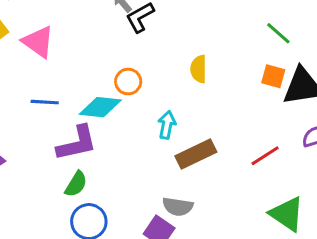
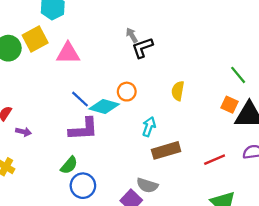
pink triangle: (38, 42) -> (68, 53), turned -45
blue line: (45, 102) -> (80, 99), moved, turned 30
green semicircle: (76, 184) -> (69, 165), moved

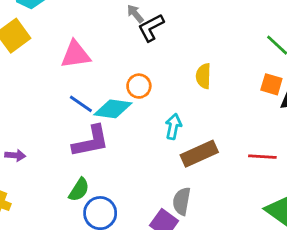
pink triangle: (68, 53) -> (75, 55), moved
red line: (215, 160) -> (262, 157), turned 35
gray semicircle: (147, 185) -> (182, 201), turned 90

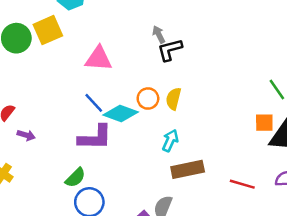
yellow semicircle: (203, 76) -> (173, 99), moved
orange square: (271, 84) -> (264, 123), turned -30

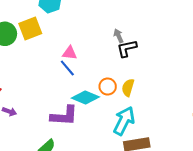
pink triangle: (99, 59) -> (70, 53), size x0.7
blue line: (94, 103) -> (67, 68), moved
cyan arrow: (170, 141) -> (124, 121), size x1.6

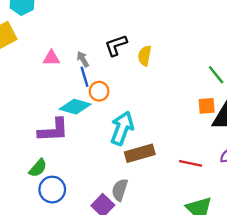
gray arrow: (118, 36) -> (83, 59), moved
blue line: (67, 68) -> (84, 77), moved, turned 30
yellow semicircle: (128, 88) -> (145, 56), moved

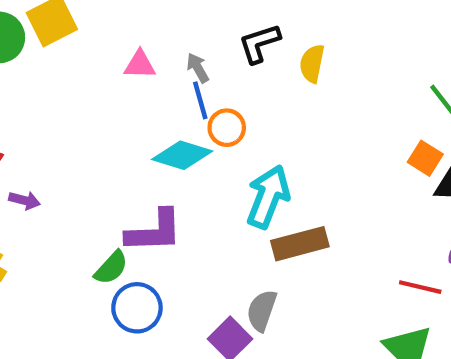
orange square: (207, 106) -> (425, 158), turned 36
purple L-shape: (53, 130) -> (154, 231), moved
red line: (191, 163) -> (420, 287), moved

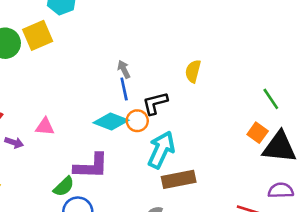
black L-shape: (259, 43) -> (155, 103), moved
pink triangle: (140, 65) -> (45, 127), moved
orange circle: (227, 128) -> (137, 121), moved

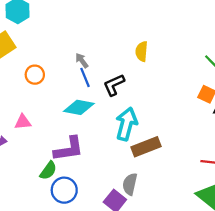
orange circle: (137, 121) -> (35, 75), moved

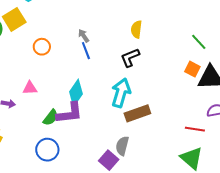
black L-shape: (114, 85) -> (130, 58), moved
cyan diamond: (79, 107) -> (76, 93), moved, turned -68
green semicircle: (48, 171) -> (51, 118), moved
blue circle: (64, 190) -> (47, 150), moved

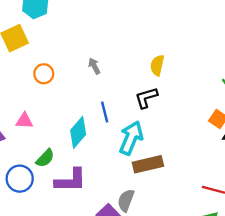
blue line: (86, 51) -> (105, 112), moved
purple L-shape: (69, 113) -> (71, 180), moved
blue circle: (47, 150) -> (20, 179), moved

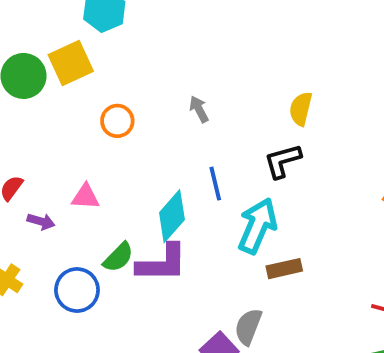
brown rectangle: (148, 164) -> (284, 269), size x0.7
purple L-shape: (71, 180) -> (162, 263), moved

